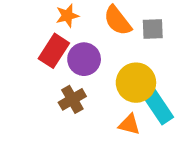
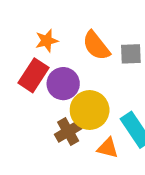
yellow circle: (136, 83) -> (90, 110), moved
brown cross: (72, 99) -> (68, 131), moved

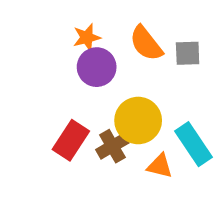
red rectangle: (33, 75) -> (71, 140), moved
purple circle: (63, 84) -> (97, 67), moved

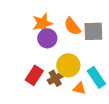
orange star: (87, 37) -> (42, 23), size x1.5
gray square: (188, 53) -> (93, 31), size x1.5

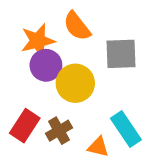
orange semicircle: (72, 26) -> (77, 26), moved
yellow circle: (68, 65) -> (75, 83), moved

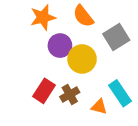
orange star: (38, 41) -> (43, 17), moved
gray square: (121, 54) -> (116, 37), turned -30

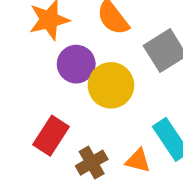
brown cross: (70, 95) -> (92, 163), moved

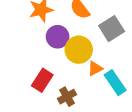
orange triangle: (138, 161) -> (95, 68), moved, turned -42

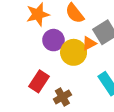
orange triangle: (95, 68) -> (89, 43), moved

